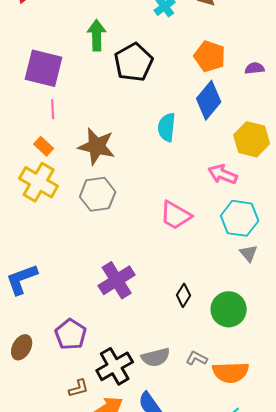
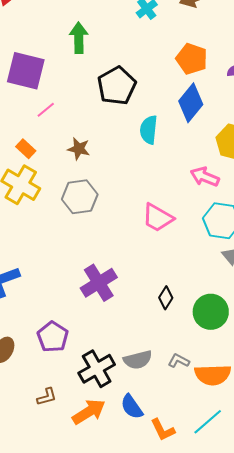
black pentagon: (134, 62) -> (117, 86), moved
pink line: (53, 109) -> (46, 110), moved, turned 54
brown star: (97, 146) -> (79, 149), size x0.6
brown L-shape: (79, 388) -> (47, 397), moved

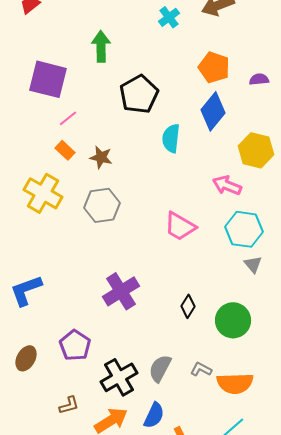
orange rectangle: (26, 149) -> (65, 150), moved
gray semicircle: (138, 360) -> (160, 368), turned 132
blue semicircle: (132, 407) -> (154, 415), turned -120

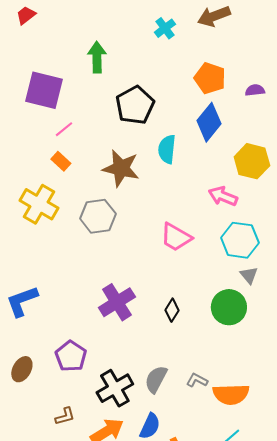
brown star: (101, 157) -> (121, 168), moved, size x1.6
black diamond: (188, 306) -> (172, 310), moved
green circle: (233, 320) -> (229, 307), moved

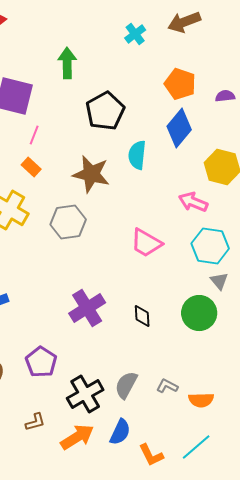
pink line: (64, 129) -> (34, 135), turned -30
black diamond: (172, 310) -> (142, 316), turned -35
orange semicircle: (231, 394) -> (201, 400), size x0.7

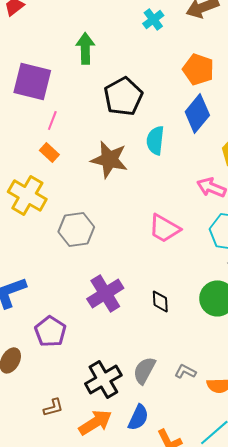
gray hexagon: (68, 222) -> (76, 229), moved
purple pentagon: (41, 362) -> (50, 331), moved

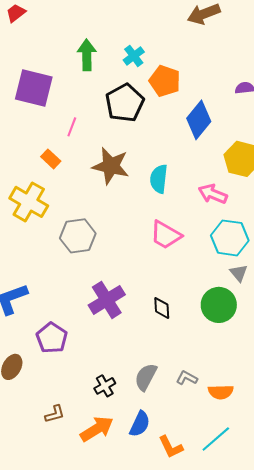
cyan cross: (153, 19) -> (134, 56), moved
orange pentagon: (198, 69) -> (165, 81), moved
pink line: (52, 120) -> (72, 127), moved
cyan semicircle: (155, 140) -> (159, 179), moved
black cross: (103, 379) -> (105, 386), size x0.6

